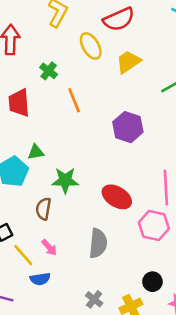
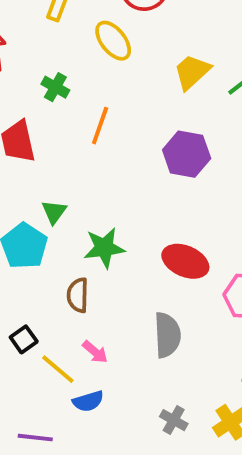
yellow trapezoid: (128, 62) -> (192, 72), moved
orange line: (74, 100) -> (100, 126), turned 50
green triangle: (36, 152) -> (54, 212), turned -36

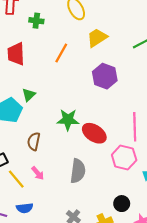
yellow trapezoid: (192, 72) -> (97, 38), moved
green cross: (55, 87) -> (36, 21), moved, turned -32
green star: (104, 248) -> (68, 120), moved
blue semicircle: (88, 401) -> (25, 208), moved

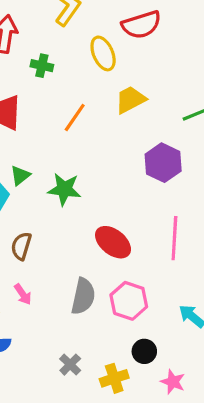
purple hexagon: (105, 76) -> (163, 163), moved
green star: (68, 120) -> (64, 189), moved
pink hexagon: (124, 157) -> (129, 301), moved

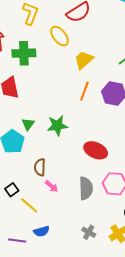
green cross: (42, 66) -> (24, 53), size x1.6
orange line: (75, 117) -> (84, 91), moved
pink arrow: (23, 294) -> (52, 186), moved

